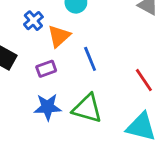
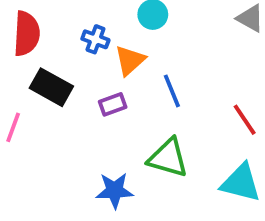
blue cross: (33, 21) -> (95, 39), turned -30
blue star: (48, 107) -> (115, 190), moved

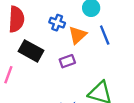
blue line: (172, 91) -> (105, 35), moved

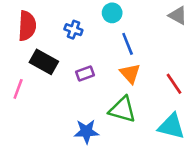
orange triangle: (78, 35) -> (130, 73), moved, turned -30

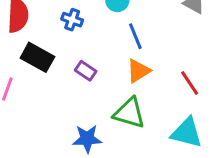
purple rectangle: (85, 73) -> (86, 71), turned 54
orange triangle: (130, 73) -> (138, 71), turned 40

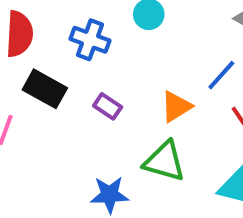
blue cross: (72, 20) -> (90, 40), size x1.4
blue line: (135, 36) -> (221, 75), moved, turned 64

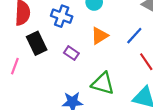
black rectangle: (45, 89) -> (37, 43), turned 35
orange triangle: (176, 106) -> (100, 36), moved

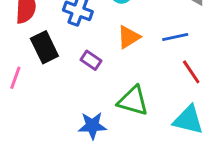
blue line: (134, 36) -> (175, 37), turned 36

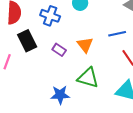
orange triangle: (129, 37) -> (85, 45), moved, turned -36

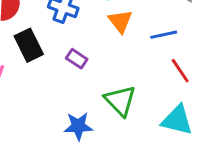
orange triangle: (85, 45) -> (120, 21), moved
green triangle: (88, 78) -> (120, 101), turned 30

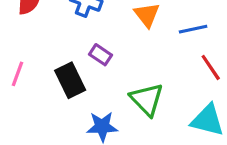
black rectangle: (29, 45) -> (70, 80), moved

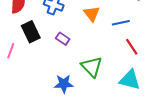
black rectangle: (70, 80) -> (31, 32), moved

